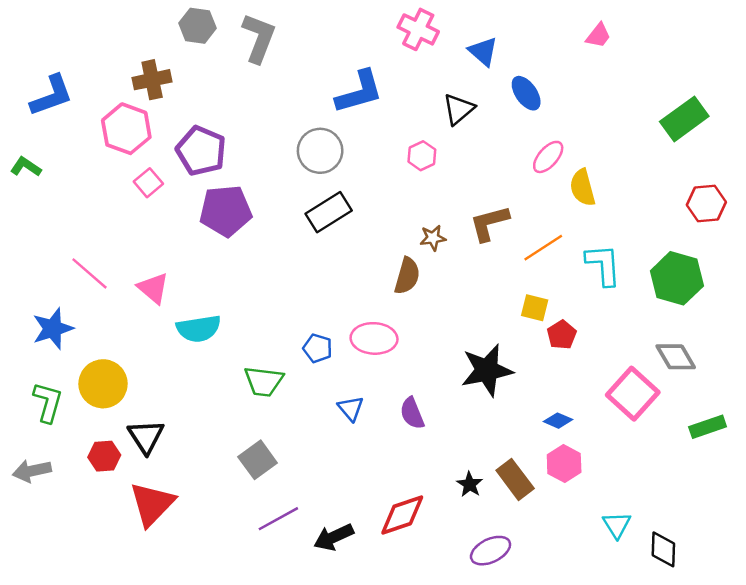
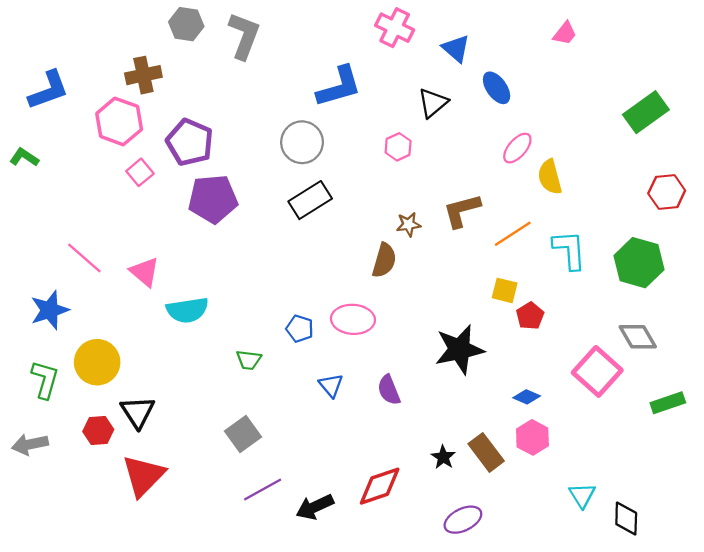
green trapezoid: (264, 381) -> (249, 360), size x0.7

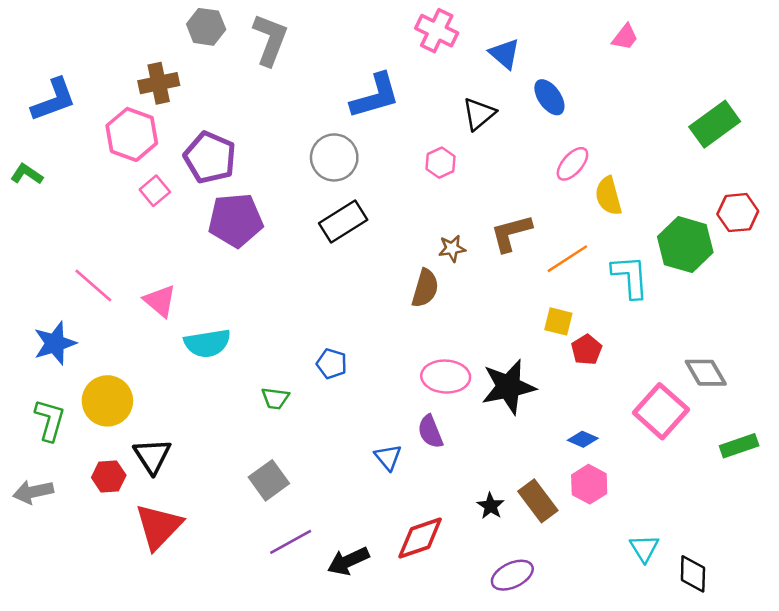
green hexagon: (639, 263) -> (685, 245), moved
pink ellipse: (353, 319) -> (446, 377), moved
blue triangle: (331, 385) -> (388, 457), moved

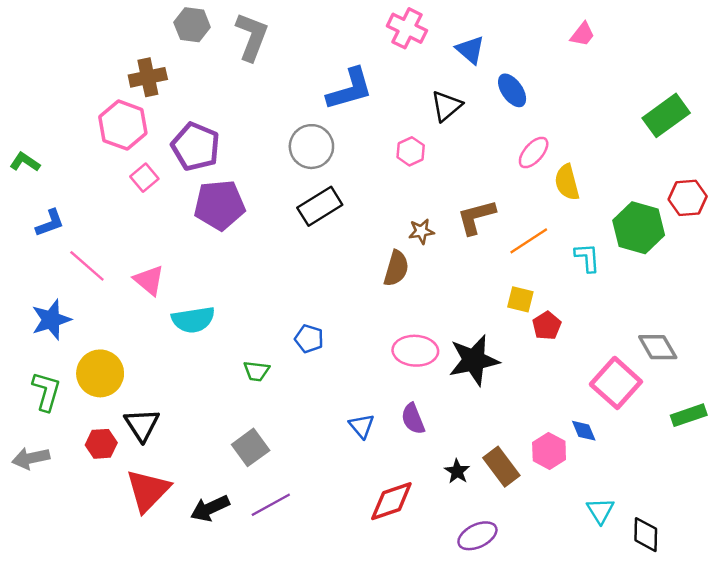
blue L-shape: (54, 100) -> (50, 223), moved, size x0.7
cyan L-shape: (630, 277) -> (587, 258), size x0.7
purple semicircle: (430, 432) -> (413, 419), moved
blue diamond: (583, 439) -> (584, 431), moved, turned 44
black arrow: (348, 561) -> (210, 508), moved

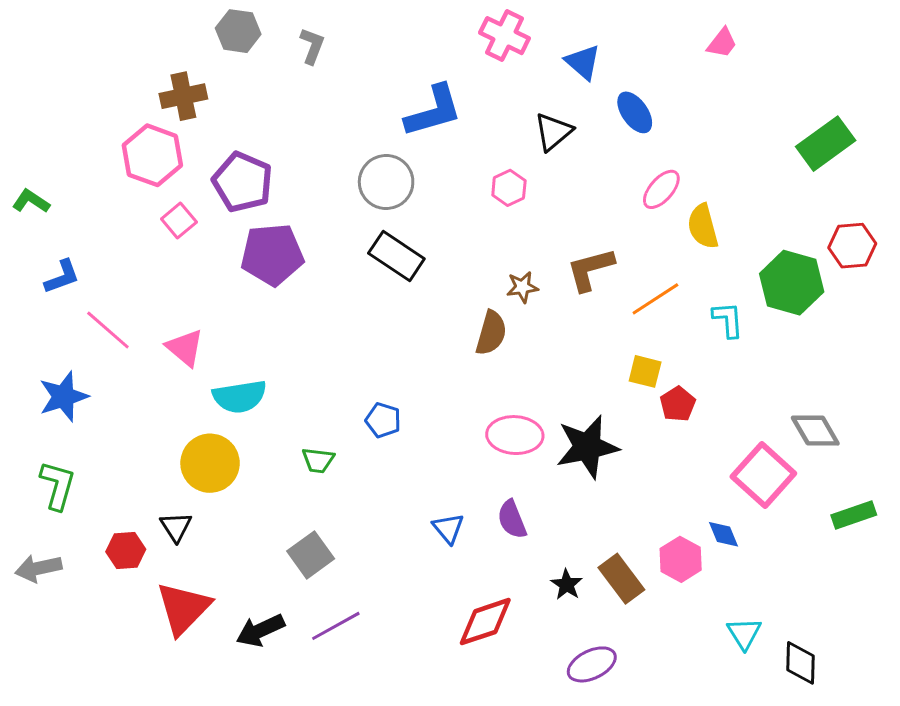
gray L-shape: (252, 37) -> (312, 46), size x0.6
black rectangle: (320, 206) -> (396, 256), turned 66
yellow circle: (100, 373) -> (210, 463), moved
black triangle: (142, 425) -> (176, 527), size x0.7

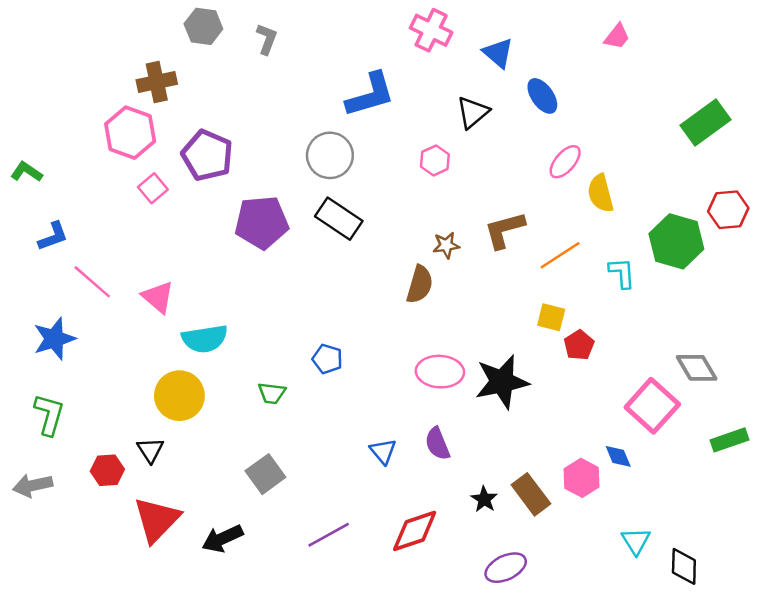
purple pentagon: (272, 255) -> (262, 222), moved
purple line: (336, 626) -> (329, 535), moved

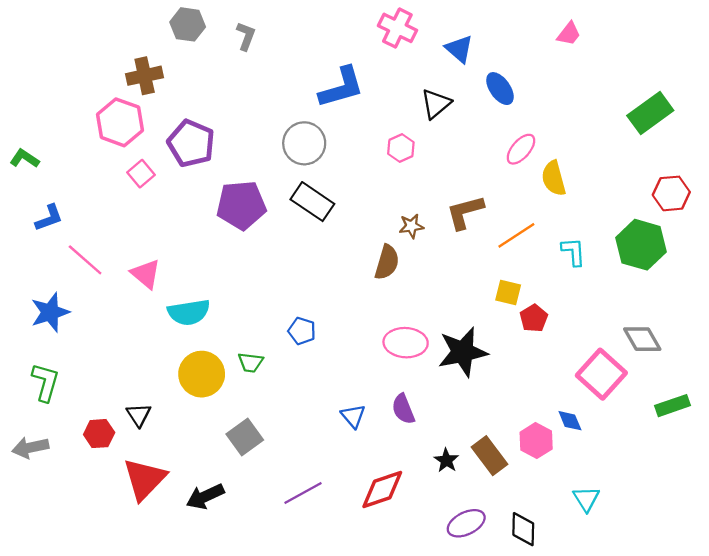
green hexagon: (676, 241) -> (641, 245), moved
yellow circle: (179, 396) -> (202, 374), moved
black diamond: (684, 566) -> (523, 529), moved

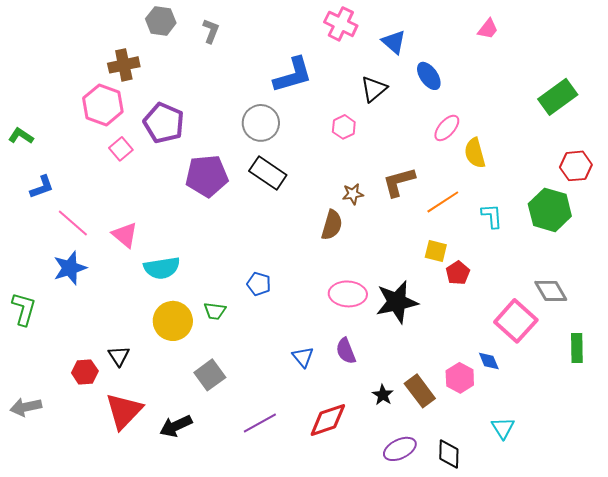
blue star: (50, 312) -> (70, 268), moved
green L-shape: (45, 382) -> (24, 309), moved
green rectangle: (672, 406) -> (577, 348), turned -72
gray arrow: (30, 448) -> (26, 407), moved

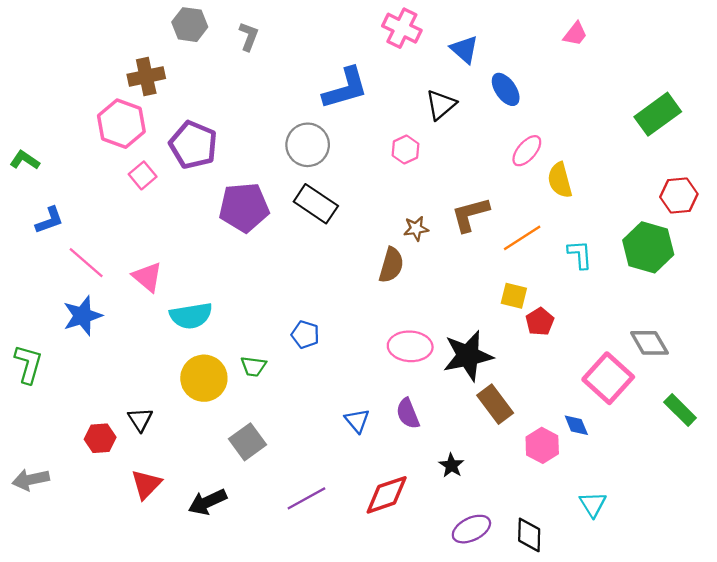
green rectangle: (577, 348) -> (680, 410), turned -44
brown rectangle: (420, 391) -> (495, 404), moved
red triangle: (124, 411) -> (146, 484), size x0.7

